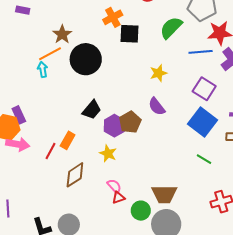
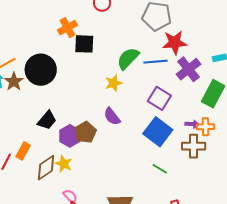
green semicircle: (171, 28) -> (128, 58), moved
brown star: (62, 34) -> (14, 82), moved
brown diamond: (75, 175) -> (46, 168), moved

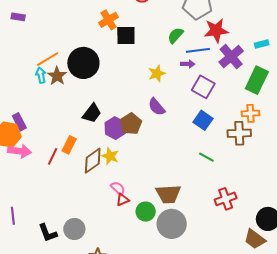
green semicircle: (128, 58) -> (175, 35), moved, size x0.7
purple arrow: (192, 124) -> (188, 64), moved
blue square: (158, 132) -> (203, 120), size x0.7

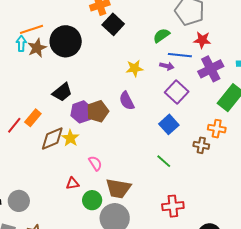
red star: (216, 30) -> (202, 40), size x0.7
black square: (126, 36) -> (113, 24), turned 30
brown cross: (239, 133) -> (201, 145), size x0.7
pink semicircle: (118, 188) -> (95, 163), moved

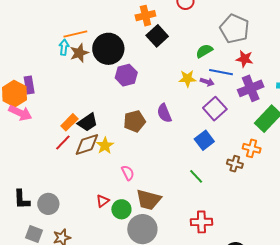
yellow star: (135, 68) -> (187, 79), moved
black trapezoid: (62, 92) -> (88, 122), moved
purple hexagon: (82, 112) -> (126, 75), moved
red line: (14, 125) -> (63, 142), moved
red triangle: (72, 183) -> (103, 201), moved, turned -32

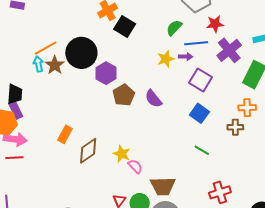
brown pentagon: (134, 121) -> (124, 95), moved
black trapezoid: (88, 122) -> (15, 94), moved, turned -35
red line: (63, 142) -> (14, 158), moved, turned 60
yellow star: (105, 146) -> (122, 154), moved

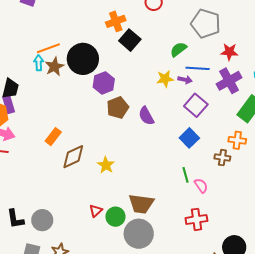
red star: (215, 24) -> (229, 52), moved
green line: (202, 150) -> (186, 175), turned 35
pink semicircle: (135, 166) -> (201, 186), moved

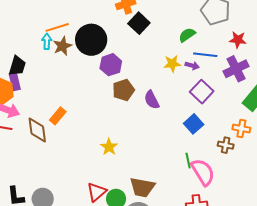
brown diamond: (73, 157) -> (37, 130), moved, turned -76
pink semicircle: (201, 186) -> (203, 172), size x1.8
red triangle: (96, 211) -> (97, 192), size x1.5

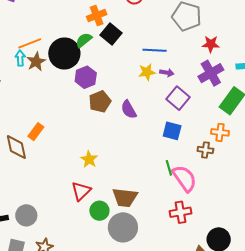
green semicircle: (187, 35) -> (84, 40), moved
blue line: (205, 55) -> (155, 50), moved
blue square: (194, 124) -> (172, 131), turned -30
red triangle: (97, 192) -> (81, 191), moved

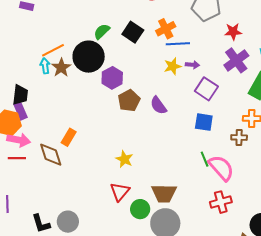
orange cross: (97, 15) -> (166, 29), moved
green semicircle: (84, 40) -> (102, 31), moved

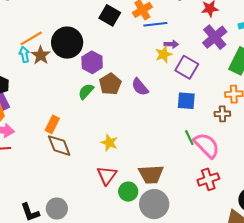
green semicircle: (102, 31) -> (86, 91), moved
yellow star: (173, 66) -> (164, 54), moved
brown diamond: (51, 155) -> (59, 146), moved

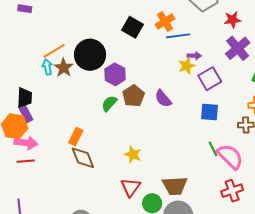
purple square: (187, 67) -> (210, 79), turned 30

